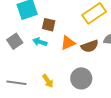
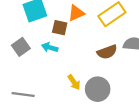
orange triangle: (68, 43) -> (76, 13), moved
yellow arrow: (48, 81) -> (74, 82), moved

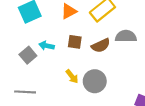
brown square: (60, 28) -> (75, 42), moved
gray square: (21, 47) -> (28, 55), moved

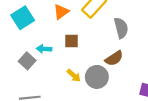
gray semicircle: (126, 36) -> (121, 28), turned 84
brown semicircle: (101, 46) -> (114, 58), moved

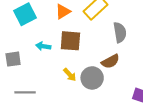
brown square: (71, 41) -> (70, 41), size x1.5
gray square: (27, 61) -> (13, 59), moved, turned 35

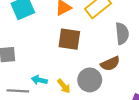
cyan arrow: (43, 46) -> (39, 80), moved
yellow arrow: (70, 75) -> (64, 86), moved

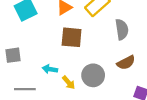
brown semicircle: (110, 64) -> (126, 63), moved
cyan arrow: (39, 80) -> (50, 69), moved

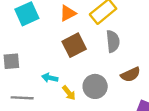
gray semicircle: (122, 29) -> (113, 41), moved
brown square: (72, 37) -> (74, 45), turned -35

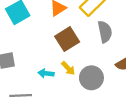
yellow arrow: (69, 93) -> (68, 68), moved

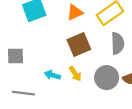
gray circle: (91, 78) -> (107, 78), moved

